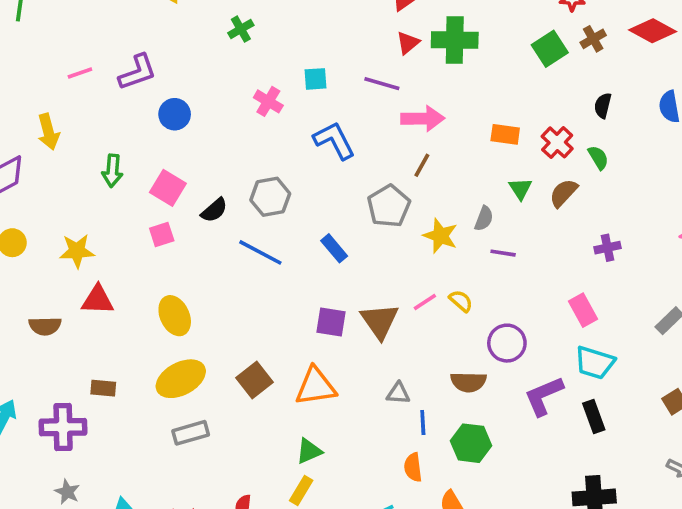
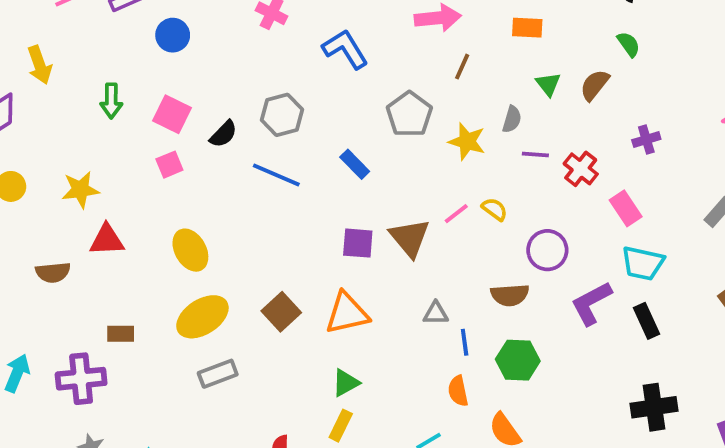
red cross: (557, 142) -> (581, 169), moved
brown line: (422, 165) -> (462, 67), moved

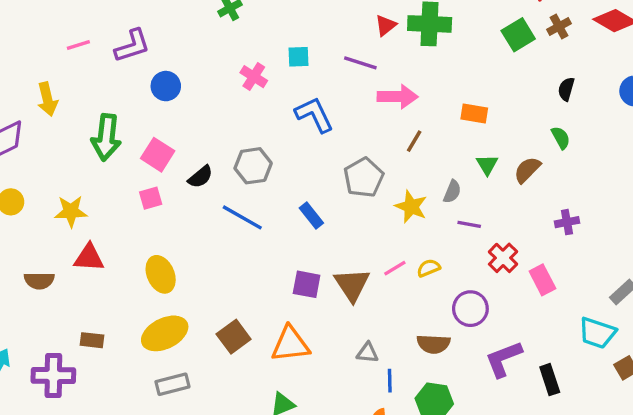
green arrow: (111, 101) -> (106, 137), size x1.5
red cross: (581, 169) -> (503, 258), moved
yellow semicircle: (495, 209) -> (429, 268), turned -65
cyan trapezoid: (643, 263) -> (597, 333), moved

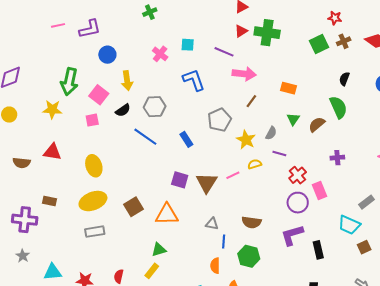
yellow arrow: (47, 99) -> (127, 81), moved
green semicircle: (561, 138) -> (338, 107), size x1.6
yellow star: (71, 211) -> (52, 109), moved
yellow semicircle: (429, 268) -> (255, 164), moved
purple circle: (470, 309) -> (298, 203), moved

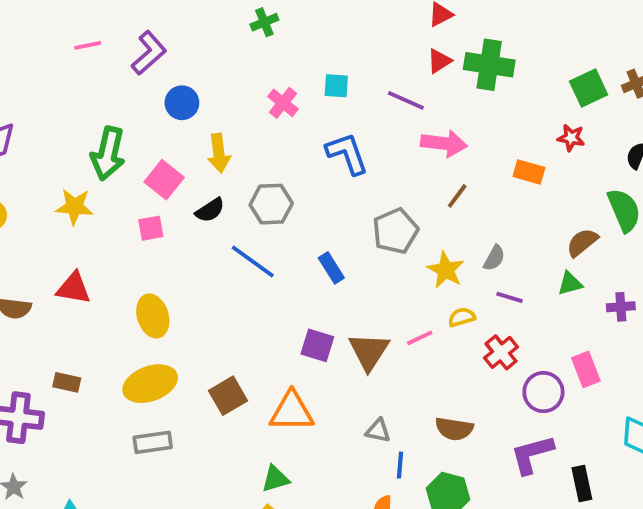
red star: (335, 18) -> (571, 138), moved
purple L-shape: (90, 29) -> (149, 53), turned -30
green triangle: (293, 119) -> (570, 283), moved, turned 40
red cross: (298, 175) -> (501, 352), moved

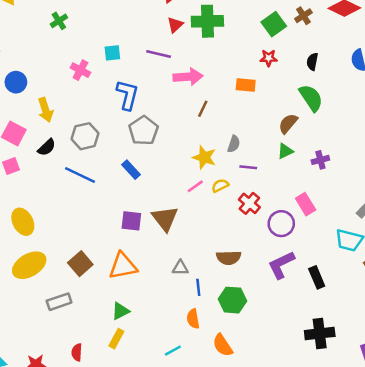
blue L-shape: (347, 154) -> (127, 95), turned 44
gray pentagon: (395, 231) -> (144, 131), moved
pink line: (420, 338) -> (195, 186), moved
gray rectangle: (153, 442) -> (59, 302), moved

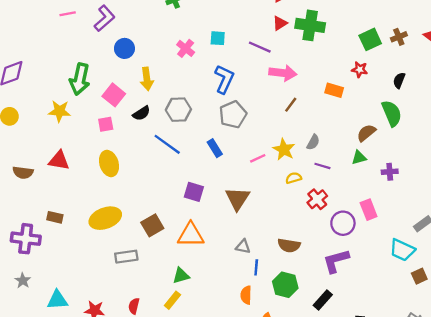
pink line: (195, 186) -> (258, 158), moved
purple square: (131, 221) -> (194, 192), moved
yellow ellipse: (23, 222) -> (109, 163), moved
black rectangle: (317, 277) -> (323, 300), moved, turned 54

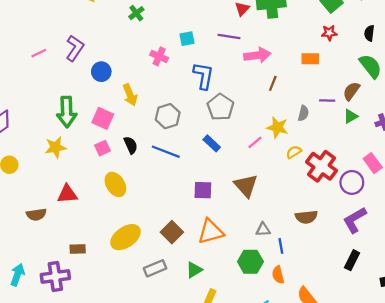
black semicircle: (141, 113) -> (131, 145), moved, turned -66
purple line: (322, 166) -> (327, 100), moved
red cross: (317, 199) -> (322, 166), size x1.5
green triangle: (181, 276) -> (194, 270), moved
green hexagon: (285, 285) -> (250, 262), moved

